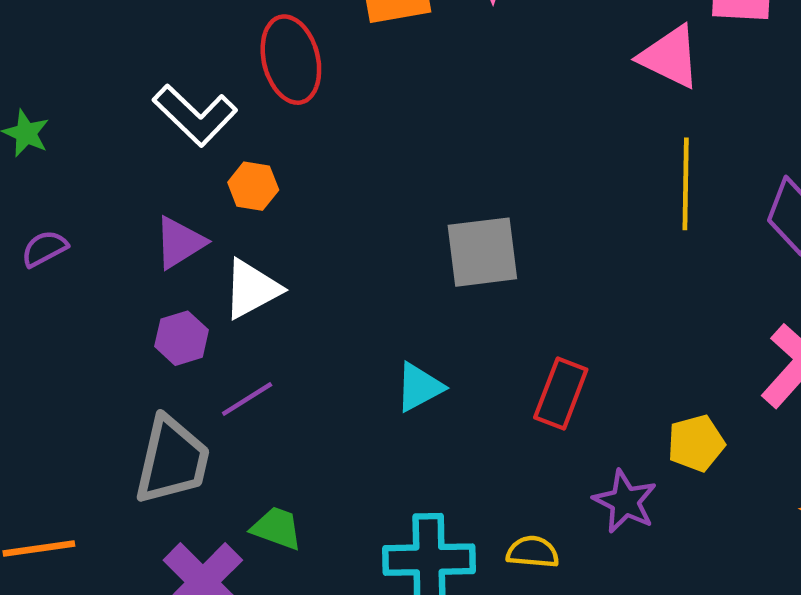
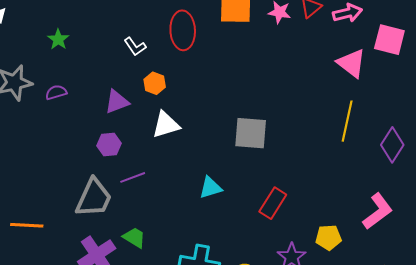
white L-shape: (195, 115) -> (135, 46), size x0.6
white triangle: (252, 289) -> (166, 125), moved

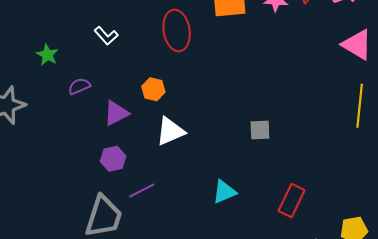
white L-shape: (135, 46) -> (106, 36), moved
purple semicircle: (56, 92) -> (79, 86), moved
gray square: (251, 133) -> (260, 130), size x0.6

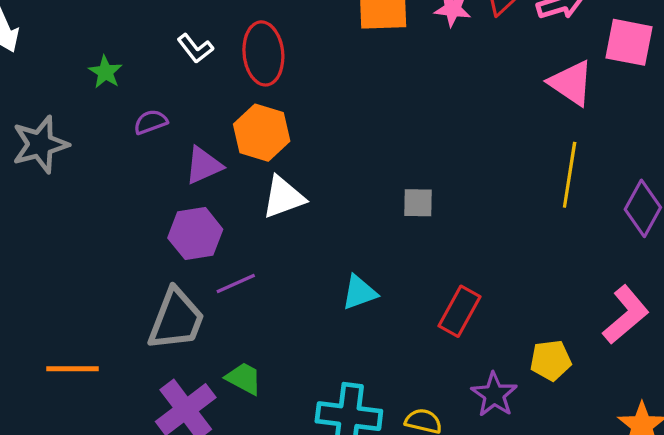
red ellipse: (177, 30) -> (263, 53), moved
orange hexagon: (153, 89) -> (262, 133), size x1.6
purple hexagon: (113, 159) -> (195, 234), size x1.4

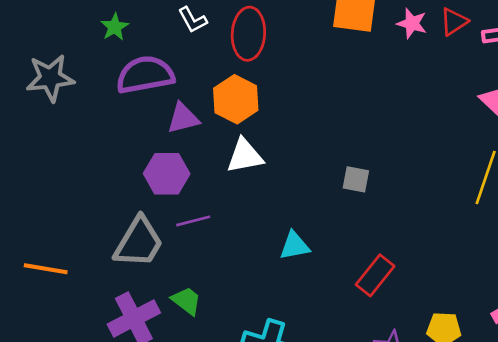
purple semicircle: (151, 122) -> (145, 75), size x2.0

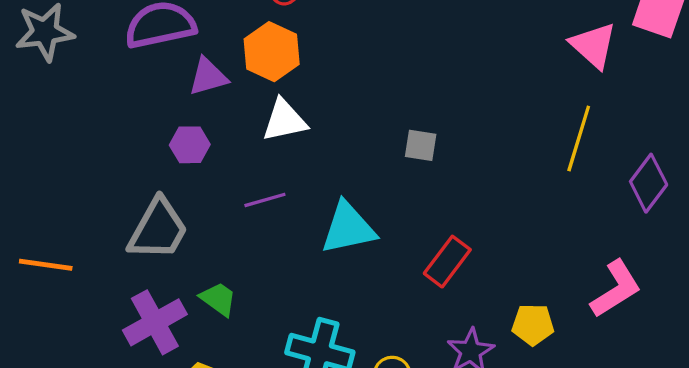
purple hexagon: (167, 174) -> (190, 145), size x0.7
purple line: (193, 221) -> (265, 200), moved
cyan triangle: (295, 246) -> (348, 228), size x1.5

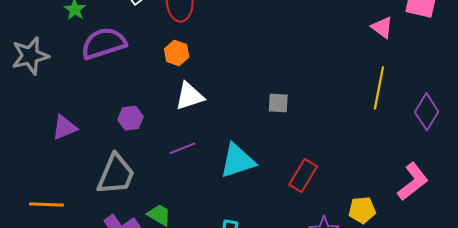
pink triangle: (593, 45) -> (382, 27), size x0.7
orange hexagon: (272, 52) -> (177, 53), size x0.7
purple triangle: (208, 77) -> (64, 127), moved

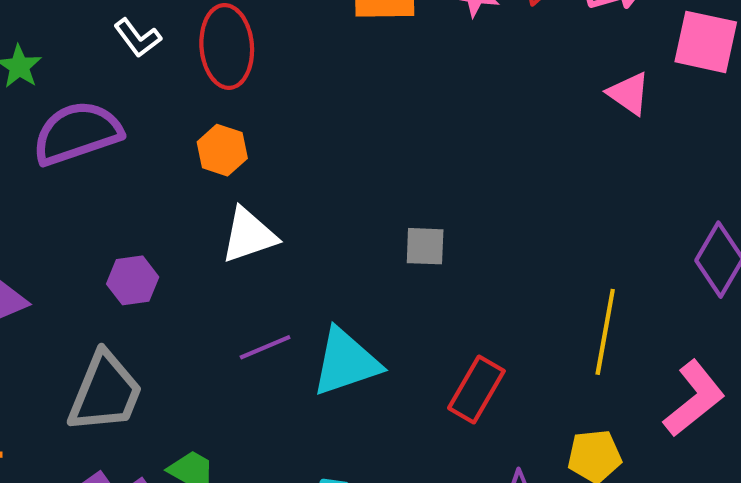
yellow line: (379, 88) -> (605, 332), moved
purple line: (182, 148) -> (265, 347), moved

